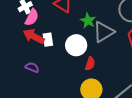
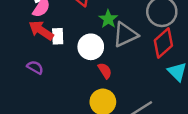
red semicircle: (90, 64) -> (105, 71), turned -56

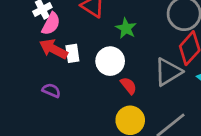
gray triangle: (125, 35) -> (168, 72), moved

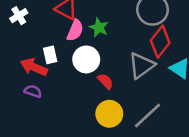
pink semicircle: (51, 24) -> (75, 30), moved
red arrow: (53, 49) -> (34, 67), moved

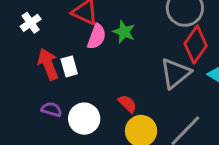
white circle: (86, 59) -> (84, 119), moved
red arrow: (34, 67) -> (48, 64), moved, turned 48
red semicircle: (105, 81) -> (127, 104), moved

